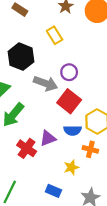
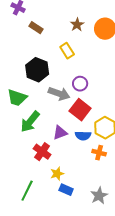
purple triangle: (48, 138) -> (60, 133), moved
yellow star: (71, 167) -> (57, 174), moved

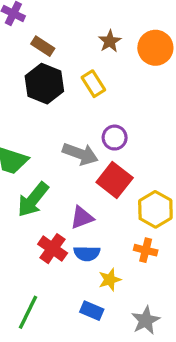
black hexagon: (37, 70) -> (44, 84), moved
blue semicircle: (83, 136) -> (87, 253), moved
yellow star: (57, 174) -> (110, 280), moved

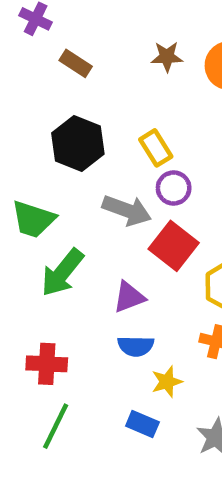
brown star: (110, 41) -> (167, 57), turned 30
black hexagon: (44, 84) -> (78, 143), moved
yellow rectangle: (93, 84) -> (156, 148), moved
red cross: (53, 249) -> (47, 364), moved, turned -32

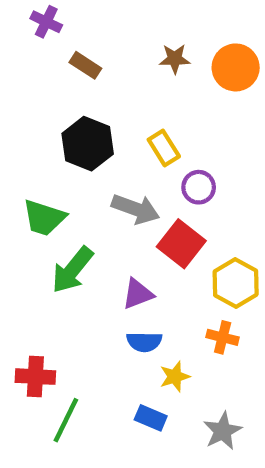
purple circle: (174, 188) -> (199, 187), moved
red cross: (47, 364) -> (35, 377), moved

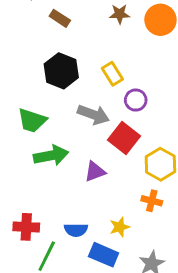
green arrow: (72, 270) -> (51, 155), turned -140
blue semicircle: (144, 342) -> (76, 230), moved
blue rectangle: (151, 418) -> (104, 255), size x1.4

